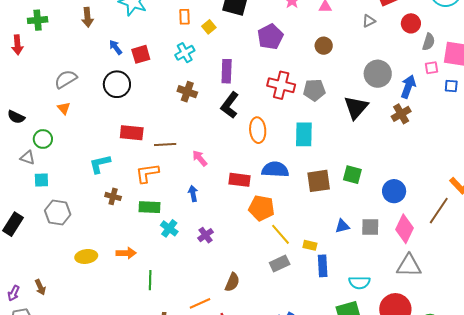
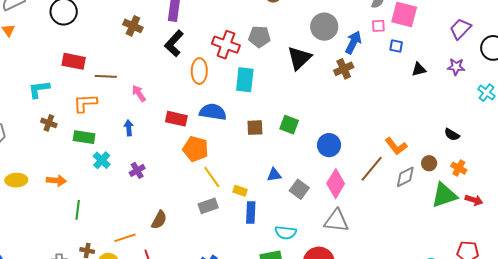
red cross: (281, 85) -> (226, 45), moved
brown square: (319, 181) -> (255, 128), size x0.7
gray square: (370, 227) -> (299, 189), moved, turned 30

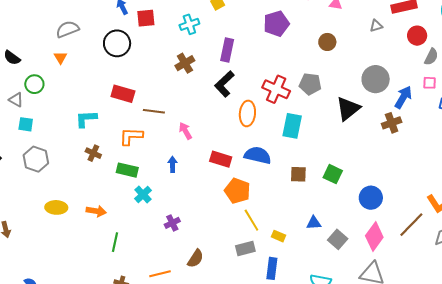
brown cross: (133, 26) -> (185, 63), turned 30
purple cross: (137, 170) -> (172, 223), moved
blue rectangle: (251, 212) -> (272, 268), moved

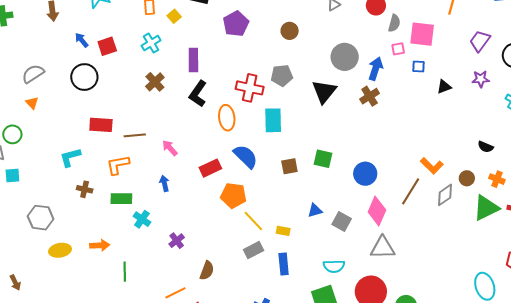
blue semicircle: (258, 155) -> (246, 156), turned 44
gray hexagon: (36, 159) -> (41, 218), moved
red rectangle: (221, 159) -> (210, 168), turned -30

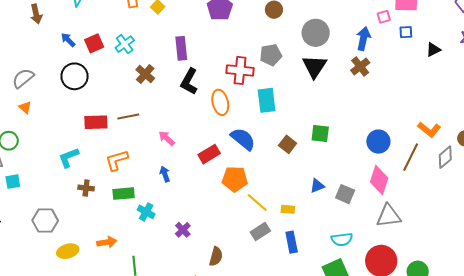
cyan cross: (151, 43) -> (125, 44), moved
gray circle: (345, 57) -> (316, 33), moved
brown line: (135, 135) -> (128, 117), moved
brown square: (289, 166) -> (288, 144), turned -36
blue circle: (365, 174) -> (378, 142), moved

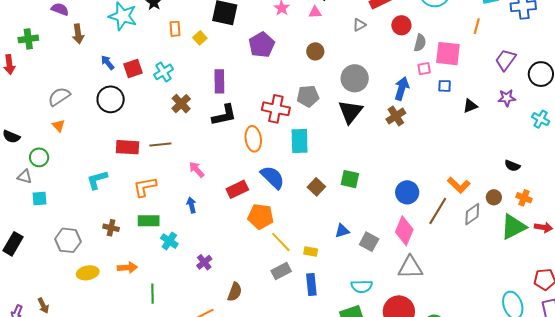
black L-shape: (189, 81) -> (224, 115), turned -136
brown cross: (86, 188) -> (111, 228), moved

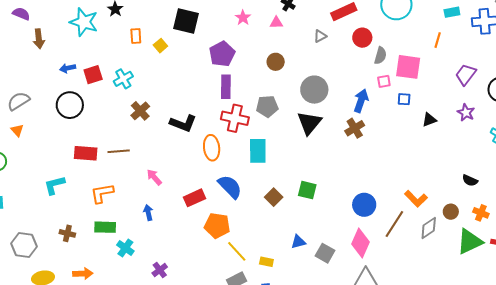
blue arrow: (108, 62) -> (68, 68), turned -63
purple rectangle: (219, 81) -> (226, 87), moved
purple star: (507, 98) -> (466, 113), turned 30
black L-shape: (224, 115) -> (183, 123), turned 32

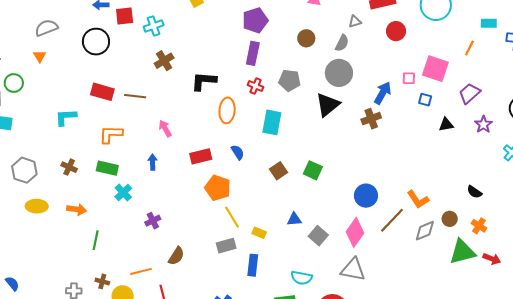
gray semicircle: (380, 56) -> (342, 43), moved
purple trapezoid: (466, 75) -> (469, 93), moved
red cross: (235, 118) -> (256, 86), size x0.6
black L-shape: (183, 123) -> (204, 81), turned 152
blue semicircle: (230, 187) -> (238, 152), size x0.6

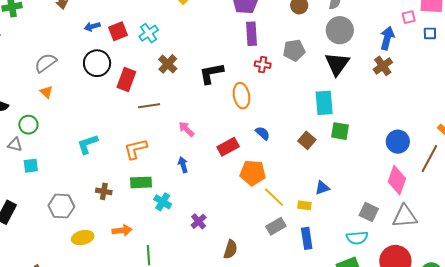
red rectangle: (102, 92) -> (126, 79), moved, turned -70
cyan rectangle: (272, 122) -> (324, 103), moved
blue triangle: (294, 219) -> (322, 188), moved
gray square: (318, 236) -> (369, 212), moved

